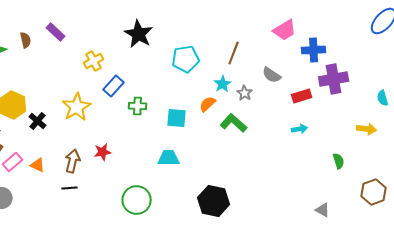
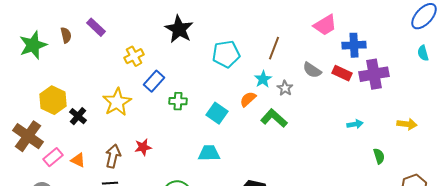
red rectangle: (302, 96) -> (342, 73), moved, turned 42
cyan semicircle: (383, 98) -> (423, 53), moved
cyan square: (177, 118) -> (217, 113), turned 30
cyan arrow: (300, 129) -> (355, 124), moved

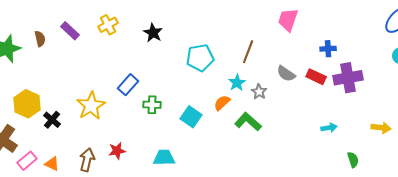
pink trapezoid: (325, 25) -> (288, 20), moved, turned 140
black star: (179, 29) -> (153, 33), size x0.7
blue cross: (354, 45) -> (328, 49), size x0.7
yellow cross: (134, 56) -> (108, 25), moved
cyan trapezoid: (209, 153) -> (164, 158), moved

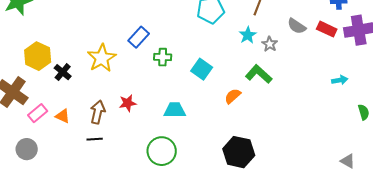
orange semicircle: (222, 103) -> (233, 96), moved

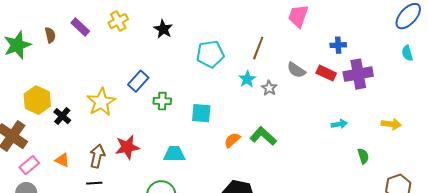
cyan square: (202, 69) -> (201, 113), turned -30
green L-shape: (259, 74) -> (263, 136), moved
red star: (128, 103) -> (127, 147), size x1.4
pink rectangle: (38, 113) -> (29, 165), moved

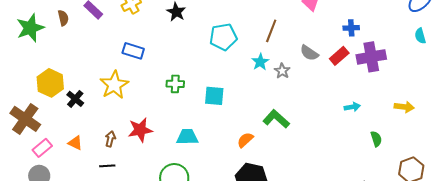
red rectangle: (326, 73) -> (339, 56), turned -66
blue rectangle: (138, 81) -> (133, 51), moved, turned 65
orange semicircle: (232, 140) -> (245, 140), moved
brown arrow: (97, 156) -> (110, 139), size x0.7

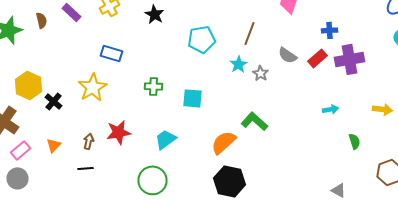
cyan trapezoid: (187, 137) -> (166, 139), turned -35
orange semicircle: (245, 140) -> (224, 142), size x1.5
orange triangle: (75, 143) -> (54, 145), turned 49

